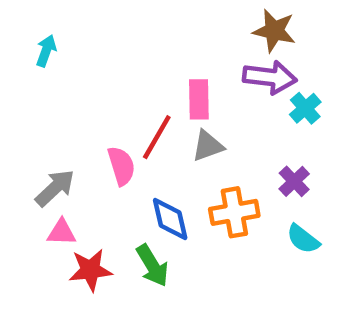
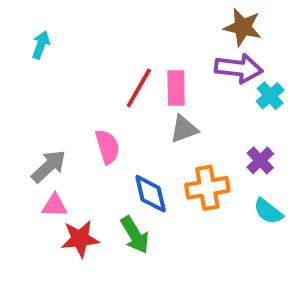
red line: (157, 137) -> (139, 88), moved

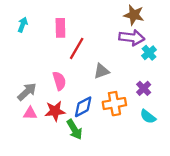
pink rectangle: (176, 88) -> (60, 28), moved
blue diamond: (151, 194) -> (83, 107), turned 75
red star: (80, 239) -> (55, 111), moved

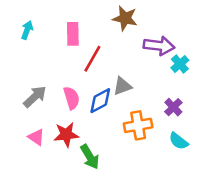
brown star: (134, 15) -> (125, 18), moved
gray arrow: (27, 92) -> (35, 97), moved
blue diamond: (83, 107) -> (100, 101), moved
pink triangle: (30, 113) -> (36, 137), turned 32

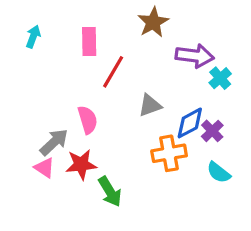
brown star: (125, 18) -> (153, 22), turned 30
gray arrow: (35, 97) -> (54, 142), moved
blue diamond: (100, 101) -> (190, 123), moved

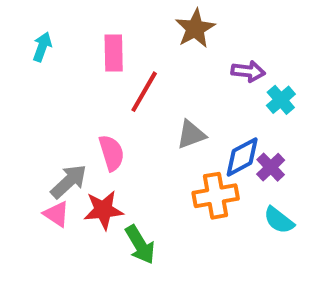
purple arrow: (195, 56) -> (248, 71), size x0.7

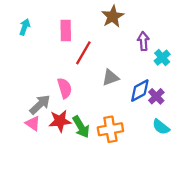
purple arrow: (248, 71) -> (143, 41), turned -102
orange cross: (216, 196) -> (110, 129), moved
green arrow: (140, 245) -> (81, 127), moved

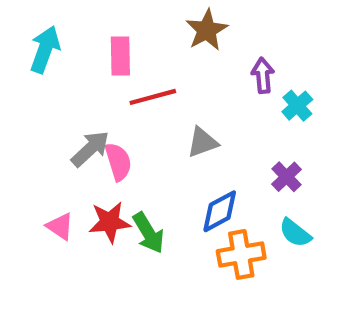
cyan arrow: (25, 27) -> (45, 50), size x1.5
red line: (83, 53) -> (153, 97), turned 45
blue diamond: (140, 90) -> (220, 211), moved
gray arrow: (40, 105) -> (90, 149), moved
orange cross: (110, 129) -> (241, 254), moved

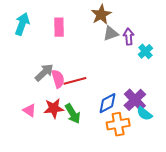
red line: (153, 97) -> (75, 81), moved
gray triangle: (202, 142) -> (111, 33), moved
purple cross: (287, 177) -> (135, 100), moved, size x1.5

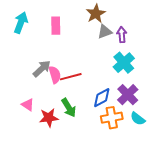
cyan cross: (145, 51) -> (124, 63), moved, size x1.5
red star: (54, 108) -> (49, 118), moved
cyan semicircle: (144, 114) -> (138, 119), moved

